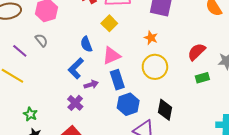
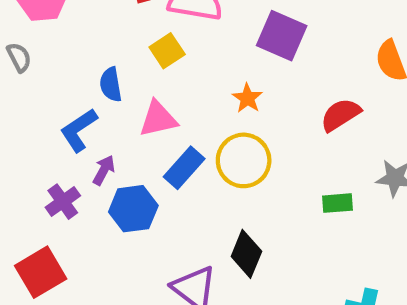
red semicircle: (197, 52) -> (340, 115), moved
blue rectangle: (117, 80) -> (184, 168), moved, turned 48
purple arrow: (91, 85) -> (104, 170), turned -56
blue hexagon: (128, 104) -> (133, 209), moved

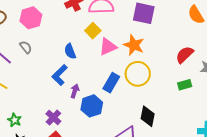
orange star: (247, 98) -> (134, 45), size x1.5
red semicircle: (340, 115) -> (185, 55), moved
pink triangle: (158, 119) -> (108, 47), moved
purple cross: (63, 202) -> (53, 118), moved

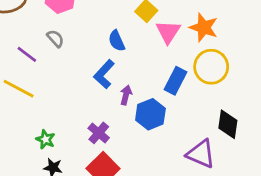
pink triangle: (108, 47) -> (168, 32), turned -30

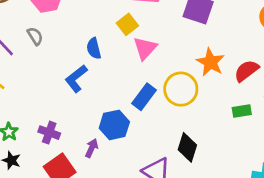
orange star: (204, 27) -> (210, 62), moved
purple arrow: (126, 95) -> (92, 148), moved
purple cross: (99, 133) -> (49, 133), moved, turned -30

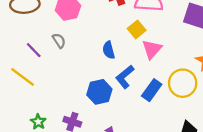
blue L-shape: (76, 79) -> (125, 77), moved
blue hexagon: (114, 125) -> (99, 92), moved

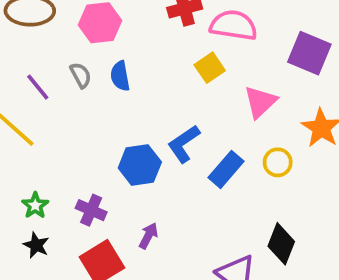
pink triangle: (152, 49) -> (260, 102), moved
blue semicircle: (109, 50) -> (120, 76), moved
yellow circle: (183, 83) -> (278, 162), size x0.6

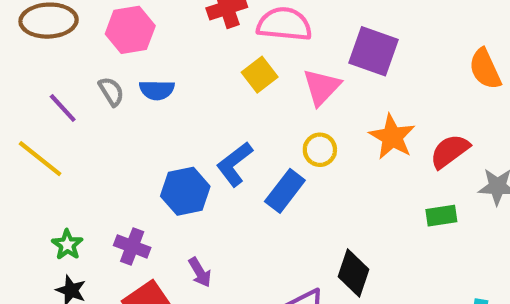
blue semicircle: (120, 76) -> (157, 90), turned -76
pink triangle: (260, 102) -> (322, 87), moved
yellow circle: (278, 162) -> (320, 150), moved
purple arrow: (148, 236) -> (200, 272), turned 125

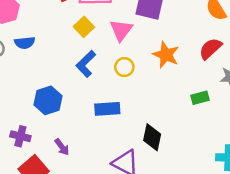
red semicircle: (450, 151) -> (210, 49), moved
blue L-shape: (235, 164) -> (86, 64), moved
blue rectangle: (285, 191) -> (107, 109), moved, turned 55

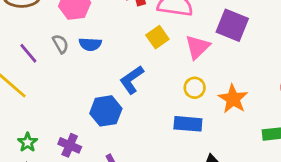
orange star: (166, 55) -> (233, 99), moved
blue L-shape: (86, 64) -> (132, 80), moved
blue rectangle: (107, 109) -> (188, 124), moved

